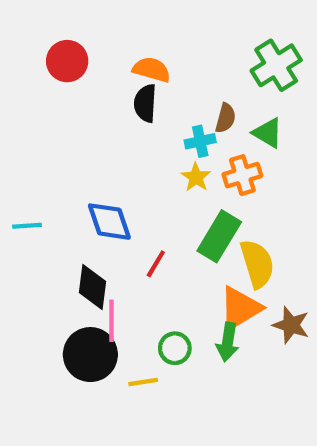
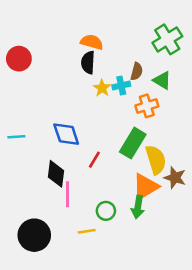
red circle: (67, 61) -> (19, 59), moved
yellow star: (196, 177) -> (102, 88), moved
brown star: (291, 325) -> (175, 178), moved
black circle: (90, 355) -> (34, 235), moved

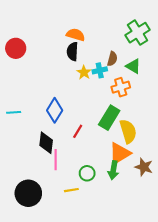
blue diamond: (66, 134) -> (55, 110), turned 50
brown star: (175, 178) -> (144, 167), moved

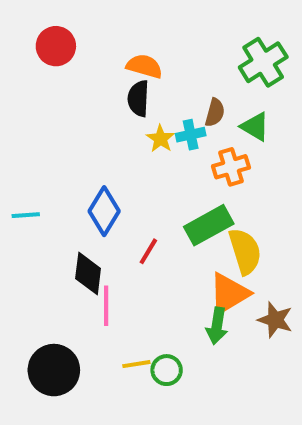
red circle: (16, 48) -> (56, 46), moved
green rectangle: (109, 118) -> (209, 225), turned 30
green circle: (87, 173) -> (167, 370), moved

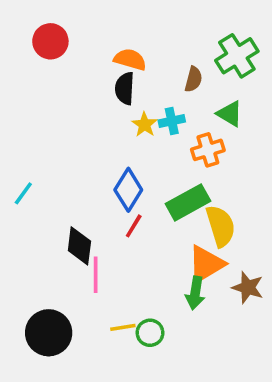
brown semicircle: (215, 113) -> (193, 79), moved
blue diamond: (104, 211) -> (128, 190), moved
cyan line: (26, 215) -> (23, 193), turned -50

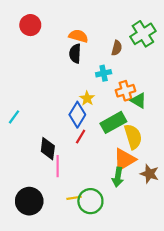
green triangle: (230, 114) -> (139, 101), moved
yellow star: (145, 125) -> (87, 98), moved
green circle: (150, 333) -> (90, 201), size x1.5

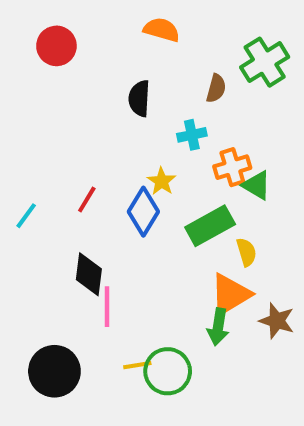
orange semicircle: (78, 36) -> (162, 30), moved
red line: (81, 137) -> (87, 199), moved
yellow semicircle: (133, 137) -> (246, 252), size x0.6

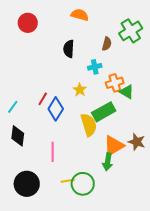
blue diamond: (143, 212) -> (56, 109), moved
yellow semicircle: (246, 252) -> (89, 125), moved, size x1.6
black diamond: (89, 274) -> (18, 136), moved
brown star: (277, 321) -> (137, 142), moved

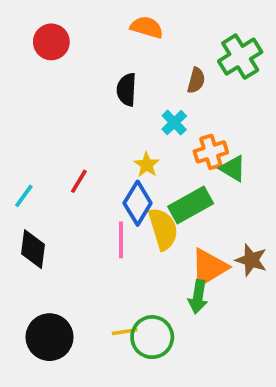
cyan cross: (95, 67) -> (174, 123), turned -32
blue diamond: (56, 109) -> (138, 203), moved
pink line: (53, 152) -> (121, 240), moved

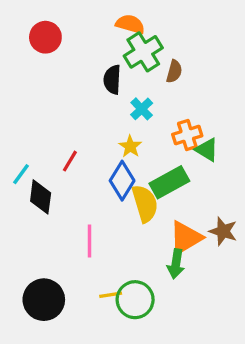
green cross: (240, 57) -> (143, 52), moved
cyan cross: (174, 123) -> (142, 109), moved
pink line: (121, 240) -> (89, 241), moved
black diamond: (33, 249) -> (41, 197), moved

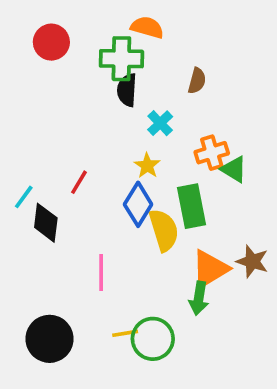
green cross: (143, 52) -> (121, 59), moved, turned 33
green rectangle: (169, 182) -> (191, 206), turned -72

